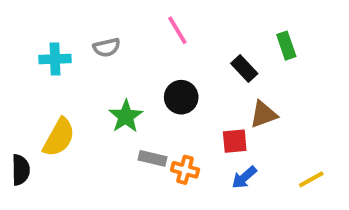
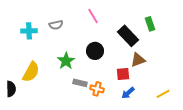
black rectangle: (244, 69) -> (128, 36), size x1.5

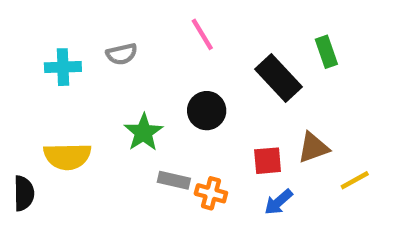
brown triangle: (138, 60) -> (313, 148), moved
yellow semicircle: (31, 72) -> (67, 156), turned 60
yellow line: (163, 94) -> (355, 180), moved

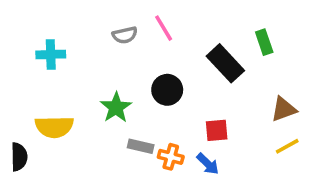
gray semicircle: (122, 54) -> (125, 35), moved
brown triangle: (313, 148) -> (284, 109), moved
blue arrow: (278, 202) -> (208, 164), moved, turned -95

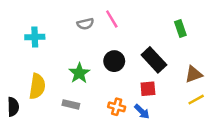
black rectangle: (225, 63) -> (154, 60), moved
yellow semicircle: (54, 127) -> (37, 86), turned -80
gray rectangle: (141, 146) -> (71, 104), moved

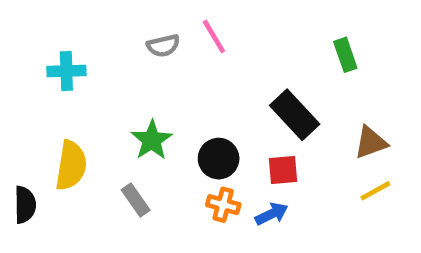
black circle: (114, 61) -> (219, 159), moved
gray rectangle: (71, 104) -> (136, 200), turned 42
blue arrow: (142, 112) -> (272, 214), turned -70

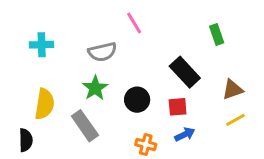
gray semicircle: (163, 46) -> (102, 52), moved, size x1.4
gray rectangle: (136, 200) -> (85, 126), size x1.5
black semicircle: (25, 205) -> (26, 140), moved
orange cross: (223, 205) -> (146, 144), moved
blue arrow: (272, 214) -> (185, 134), moved

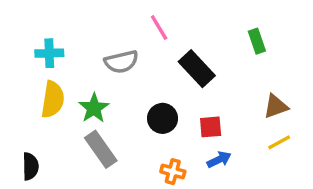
black rectangle: (185, 72) -> (197, 69), moved
green star: (95, 88) -> (94, 108), moved
yellow semicircle: (44, 104) -> (53, 99), moved

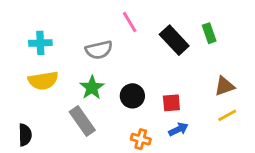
black rectangle: (197, 69) -> (174, 40), moved
yellow semicircle: (53, 99) -> (43, 81), turned 72
green star: (94, 108) -> (92, 88), moved

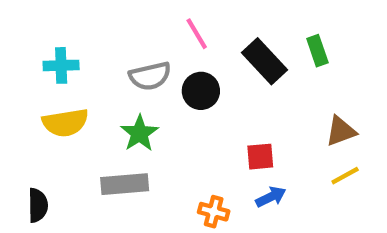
black circle: (132, 96) -> (201, 91), moved
gray rectangle: (82, 121) -> (125, 184), turned -60

